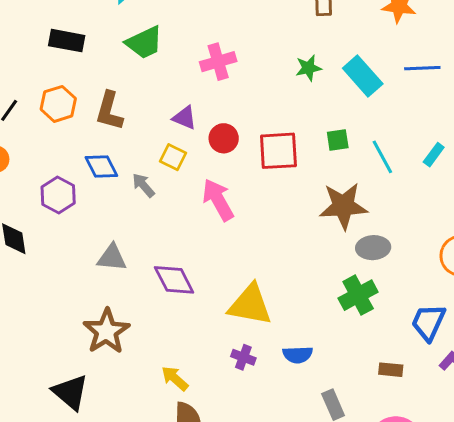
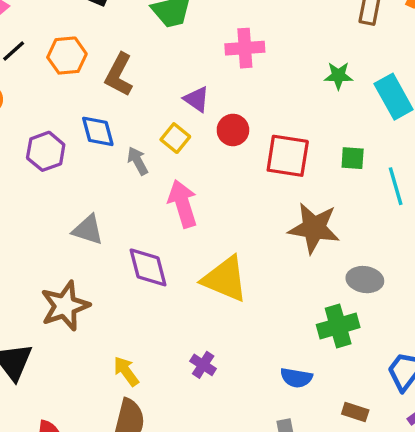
pink arrow: (218, 200) -> (183, 204), moved
brown star: (343, 206) -> (314, 228), moved
yellow triangle: (250, 305) -> (225, 279), moved
blue semicircle: (298, 355) -> (296, 378), moved

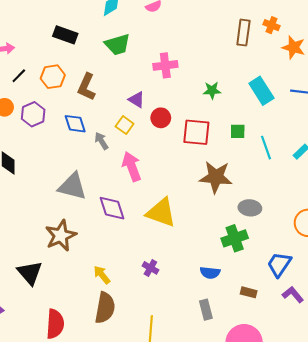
green star: (338, 76) -> (212, 90), moved
purple hexagon: (46, 151) -> (33, 114), moved
gray triangle: (88, 230) -> (72, 186), size x1.4

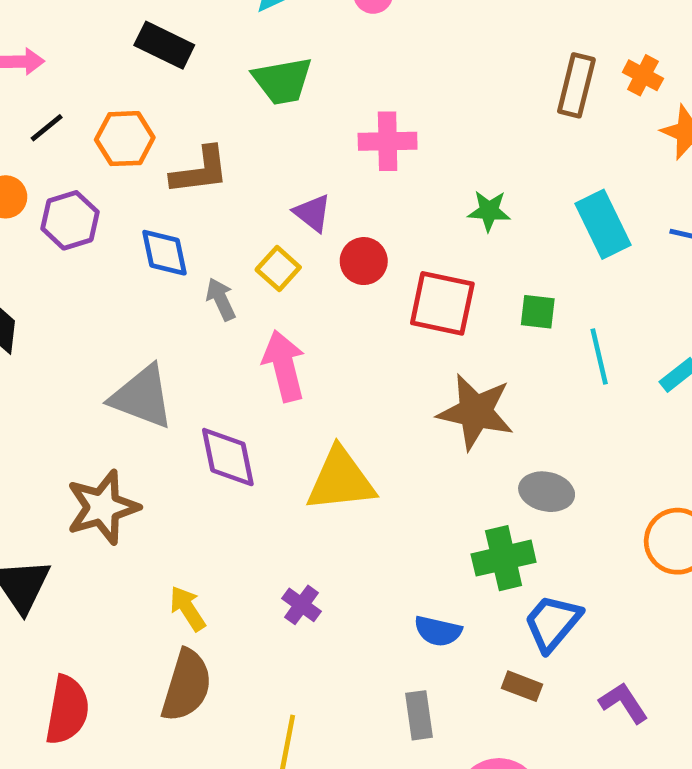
brown L-shape: (86, 87) -> (200, 171), turned -128
yellow triangle: (161, 213) -> (341, 480), turned -32
blue trapezoid: (279, 264) -> (553, 623), moved

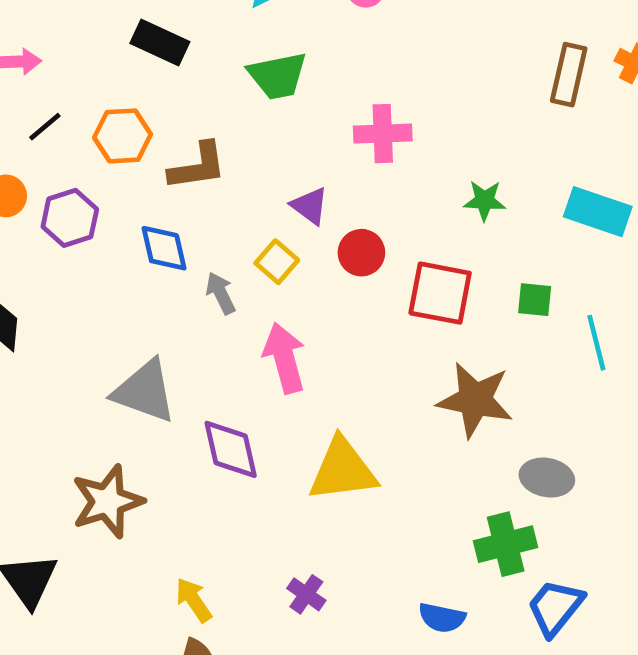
cyan rectangle: (603, 224) -> (598, 212), turned -44

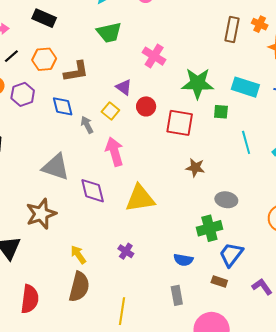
black rectangle: (160, 43) -> (44, 18), moved
pink cross: (383, 134) -> (154, 56), turned 35
green star: (484, 201) -> (198, 83), size x1.8
green square: (535, 300) -> (221, 112), moved
brown star: (475, 400) -> (195, 168), size x0.6

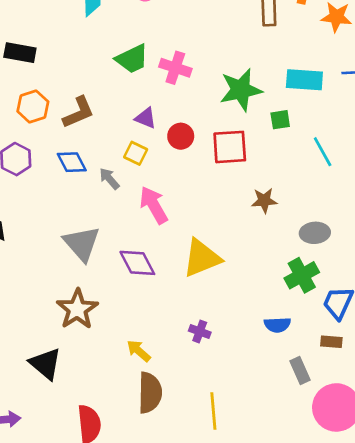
green trapezoid: (109, 33) -> (132, 59), moved
gray triangle: (56, 167) -> (82, 243), turned 44
gray rectangle: (177, 295) -> (300, 370), moved

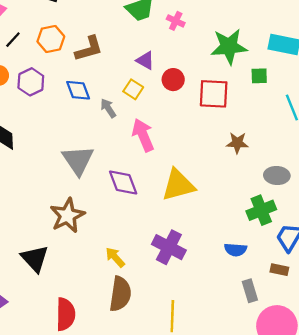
pink cross: (175, 68) -> (176, 21), size x0.7
purple cross: (200, 332) -> (169, 247), size x1.8

